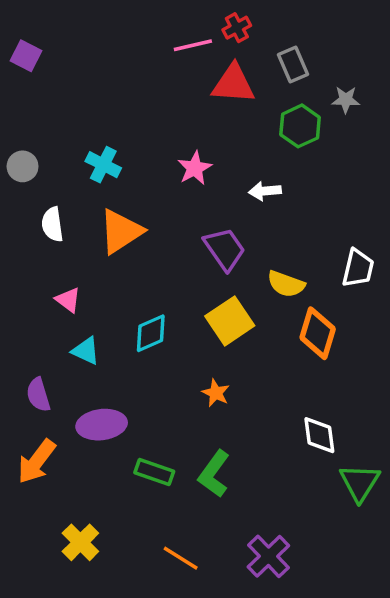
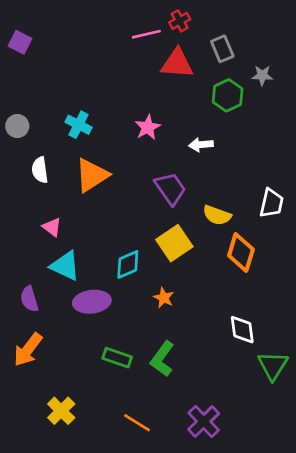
cyan diamond: (151, 333) -> (128, 264), moved
cyan triangle: (86, 351) -> (65, 266), size x1.4
purple ellipse: (102, 425) -> (92, 302), moved

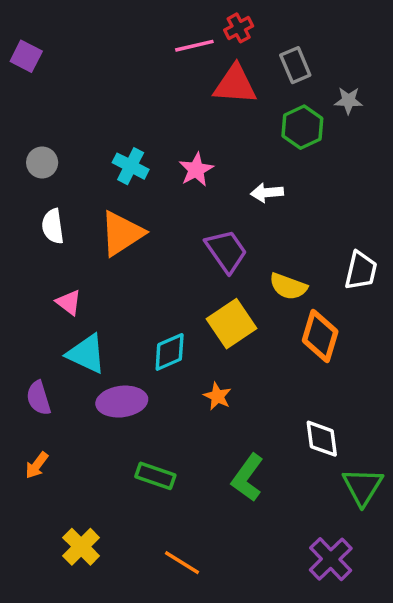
cyan cross: (79, 125) -> (131, 166), moved
gray circle: (17, 126) -> (42, 163), moved
orange arrow: (28, 350) -> (37, 465), size x0.6
green L-shape: (162, 359) -> (247, 478), moved
purple cross: (204, 421) -> (331, 559), moved

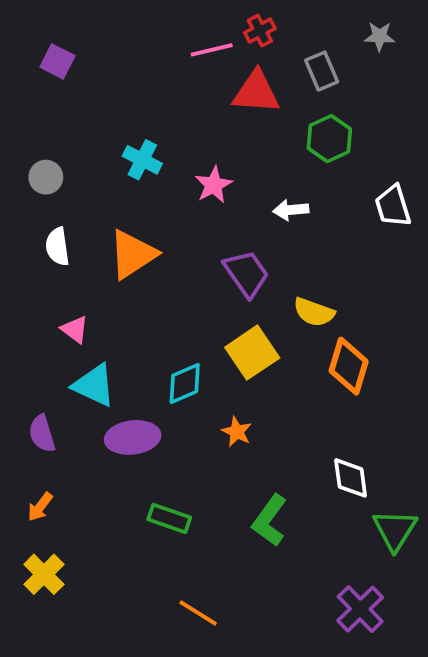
purple square: (26, 56) -> (57, 61), moved
gray star: (348, 101) -> (379, 36), moved
cyan cross: (131, 166) -> (142, 160), moved
white trapezoid: (361, 271) -> (393, 206), moved, turned 150
yellow cross: (81, 547) -> (44, 574), moved

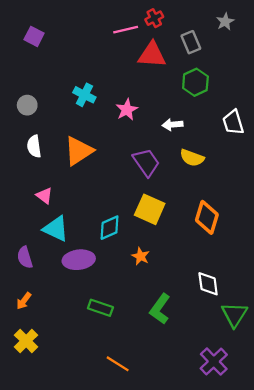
gray star: (379, 36) -> (225, 22), turned -30
yellow semicircle: (314, 312) -> (192, 158), moved
yellow square: (252, 353) -> (150, 209), turned -32

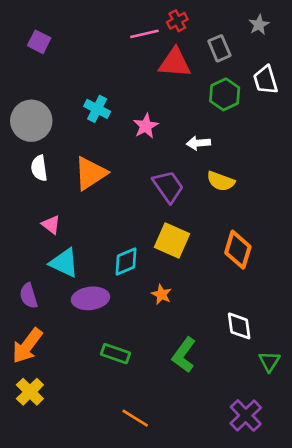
gray circle: (27, 105) -> (31, 121), size x1.8
white trapezoid: (233, 122) -> (265, 80), moved
orange arrow: (24, 301) -> (27, 346), size x1.8
green triangle: (234, 315) -> (269, 361), size x0.7

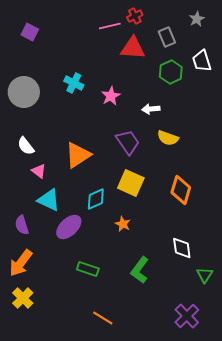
white semicircle: (39, 168) -> (26, 146), moved, turned -30
orange triangle: (90, 173) -> (78, 155), moved
purple ellipse: (90, 298) -> (69, 227), turned -36

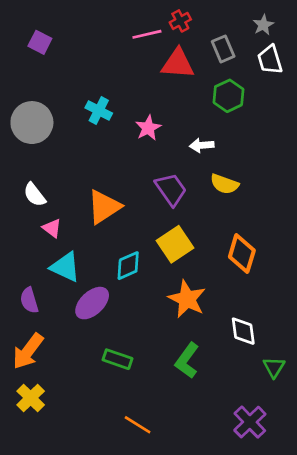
white trapezoid: (202, 61) -> (270, 60), moved
yellow square: (131, 183) -> (175, 244), turned 32
orange star: (123, 224) -> (187, 299), moved, size x1.8

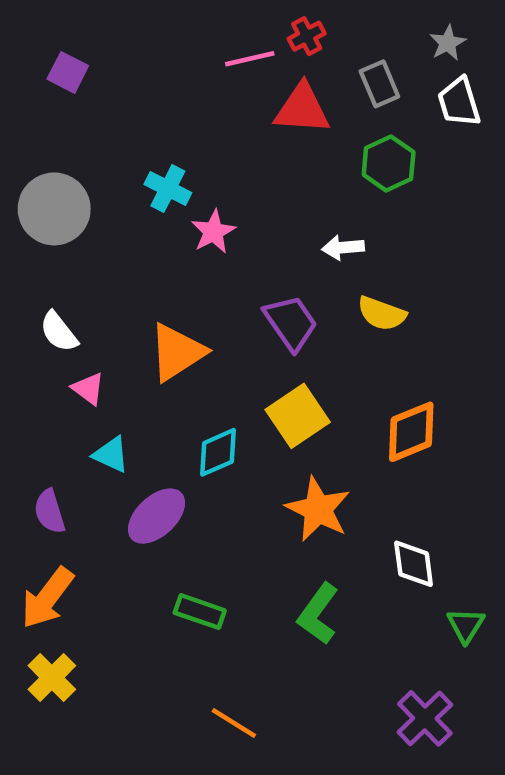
pink star: (148, 128) -> (213, 232), moved
orange diamond: (242, 254) -> (411, 432), turned 51
cyan triangle: (65, 267) -> (111, 455), size x0.7

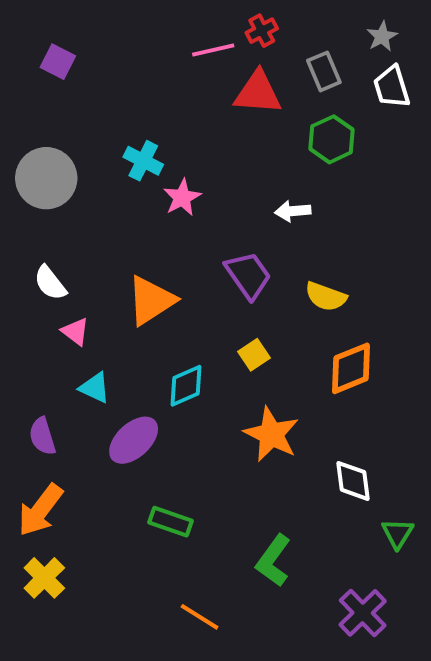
yellow semicircle: (382, 314) -> (326, 297), moved
yellow square: (298, 416) -> (254, 355), size x0.6
green L-shape: (318, 614) -> (273, 561), moved

